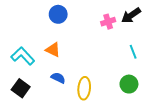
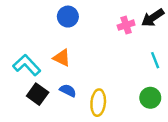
black square: (21, 88) -> (38, 94), moved

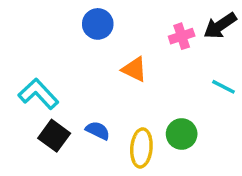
orange triangle: (62, 58) -> (134, 69), moved
cyan line: (155, 60) -> (224, 87), turned -42
green circle: (150, 98) -> (182, 134), moved

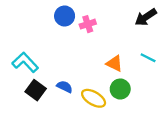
pink cross: (182, 36) -> (88, 24), moved
orange triangle: (134, 69) -> (114, 64), moved
yellow ellipse: (141, 148) -> (94, 98), turned -65

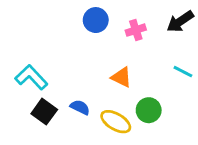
blue circle: (65, 16) -> (96, 20), moved
pink cross: (88, 24) -> (136, 30), moved
orange triangle: (114, 64) -> (121, 77), moved

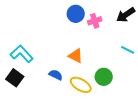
blue circle: (96, 20) -> (76, 14), moved
orange triangle: (121, 77) -> (76, 56), moved
black square: (44, 112) -> (15, 78), moved

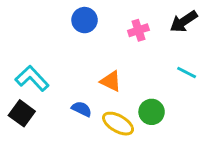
blue circle: (76, 14) -> (85, 20), moved

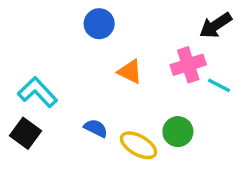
pink cross: (138, 30) -> (188, 65), moved, size x1.4
orange triangle: (111, 81) -> (130, 72), moved

